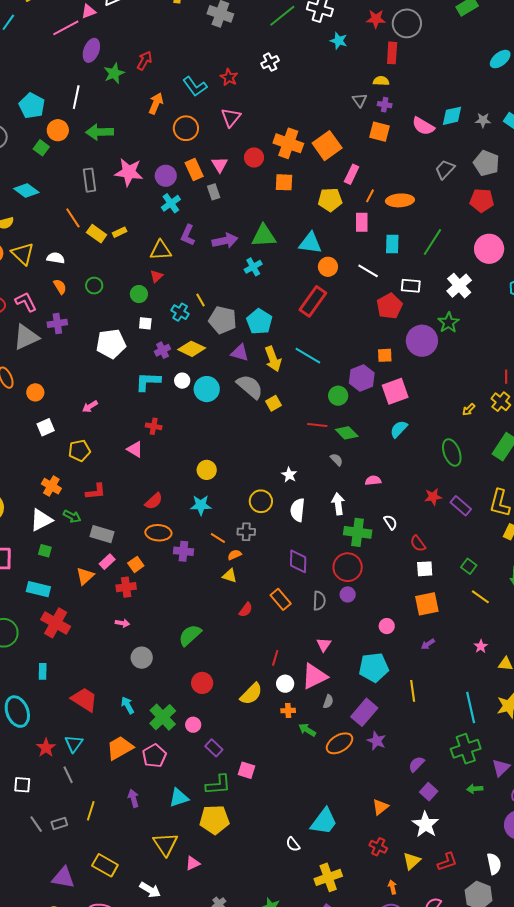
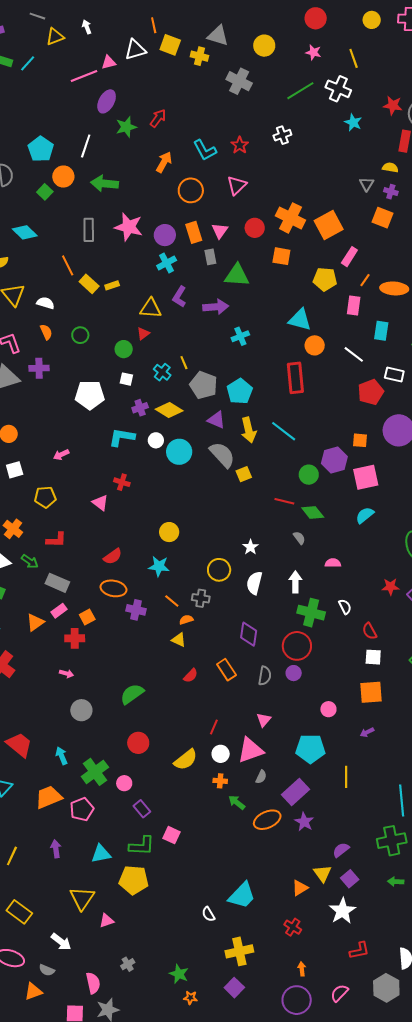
green triangle: (264, 236) -> (237, 275), moved
red rectangle: (313, 301) -> (295, 378), turned -48
yellow triangle: (412, 861) -> (322, 873), moved, turned -30

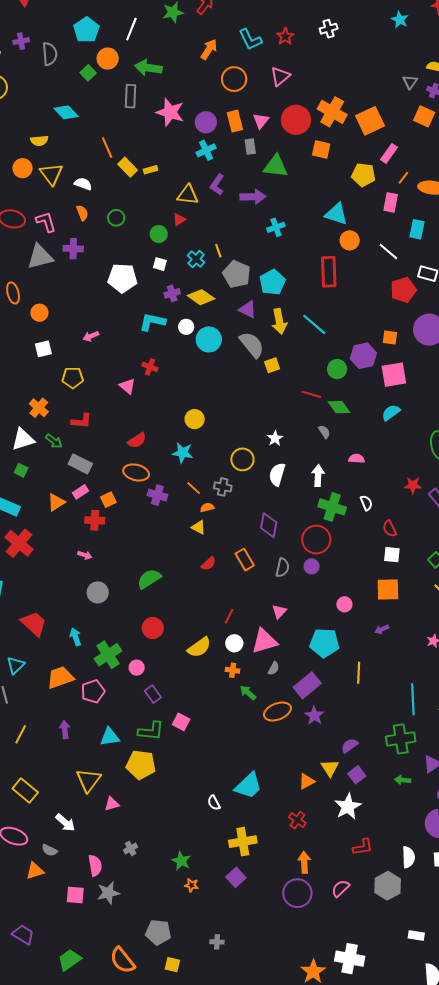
red circle: (255, 228) -> (296, 120), size x1.5
gray rectangle: (89, 230) -> (131, 96), moved
orange arrow: (302, 969) -> (304, 862), size x1.5

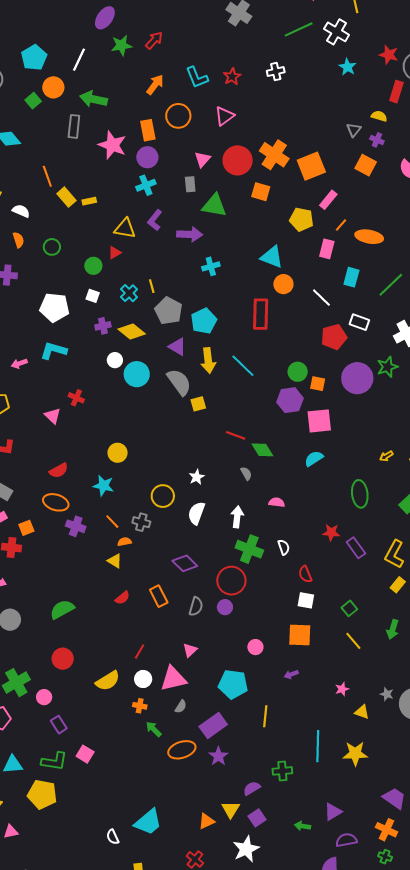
orange rectangle: (235, 121) -> (148, 130), moved
cyan L-shape: (152, 322) -> (54, 351), moved
green circle: (337, 369) -> (298, 372), moved
purple diamond: (269, 525) -> (185, 563), turned -60
green cross: (401, 739) -> (282, 771), moved, size x0.7

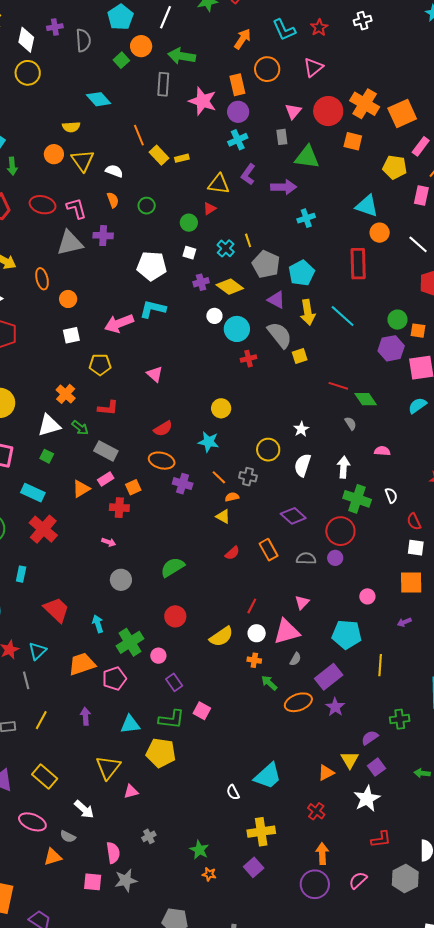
pink arrow: (19, 363) -> (119, 323), size x1.8
red cross: (76, 398) -> (248, 359), moved, turned -35
gray semicircle: (196, 606) -> (306, 558), turned -102

